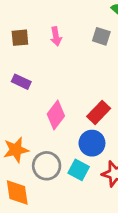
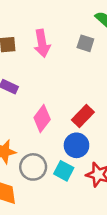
pink arrow: (56, 36) -> (42, 43), size x1.5

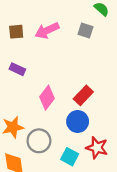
pink arrow: (42, 43) -> (47, 31), turned 75
cyan square: (64, 171) -> (70, 157), moved

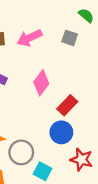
pink diamond: (47, 98) -> (41, 83), moved
cyan square: (70, 157) -> (42, 171), moved

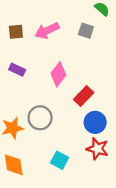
blue circle: (61, 132) -> (95, 122), moved
gray circle: (21, 152) -> (40, 118), moved

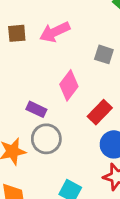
gray square: (86, 31) -> (104, 54), moved
purple rectangle: (17, 70) -> (36, 109), moved

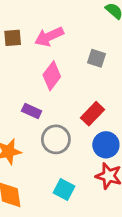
pink diamond: (69, 85) -> (52, 76), moved
gray circle: (46, 139) -> (56, 139), moved

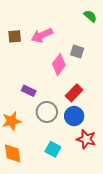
pink diamond: (52, 76) -> (59, 65), moved
blue circle: (106, 145) -> (74, 116), moved

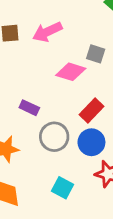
pink diamond: (59, 65) -> (71, 72), turned 70

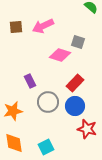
purple rectangle: (29, 108) -> (30, 81), turned 40
cyan square: (62, 188) -> (46, 147), moved, turned 35

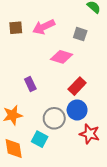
gray square: (78, 42) -> (80, 34), moved
gray circle: (48, 102) -> (54, 118), moved
cyan square: (46, 147) -> (40, 139), moved, turned -35

